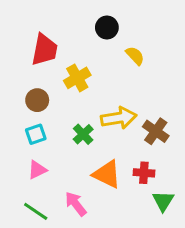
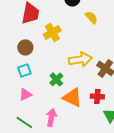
green cross: (83, 134) -> (56, 79), moved
pink arrow: (76, 204) -> (51, 117), turned 48

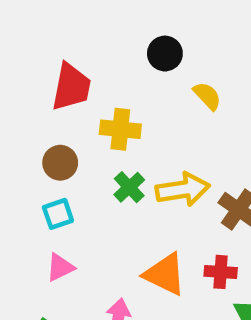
yellow cross: (52, 32) -> (120, 129), turned 36
green cross: (56, 79) -> (129, 187), moved

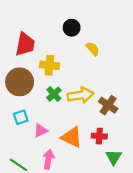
brown circle: (60, 163) -> (20, 82), size x1.6
cyan square: (58, 214) -> (21, 117), moved
pink triangle: (60, 267) -> (41, 131), moved

